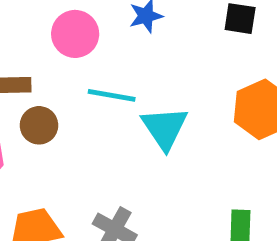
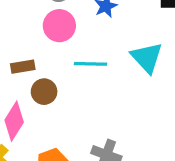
cyan triangle: (165, 128) -> (147, 58), moved

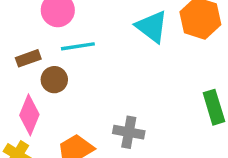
cyan line: (90, 64) -> (78, 46), moved

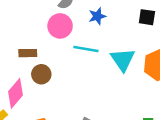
cyan line: (78, 46) -> (86, 49), moved

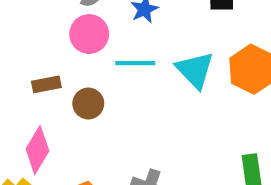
brown circle: (41, 74) -> (88, 104), moved

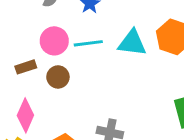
pink circle: (89, 34) -> (54, 41), moved
cyan triangle: (195, 70) -> (132, 43), turned -32

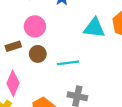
cyan line: (88, 43) -> (68, 63), moved

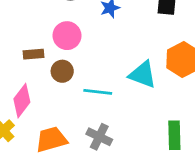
cyan triangle: (94, 28) -> (143, 74), moved

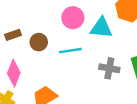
pink circle: (67, 36) -> (73, 18), moved
gray cross: (99, 137) -> (109, 68), moved

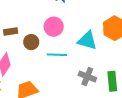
pink circle: (73, 18) -> (54, 27), moved

